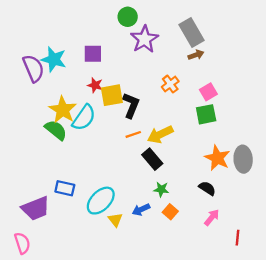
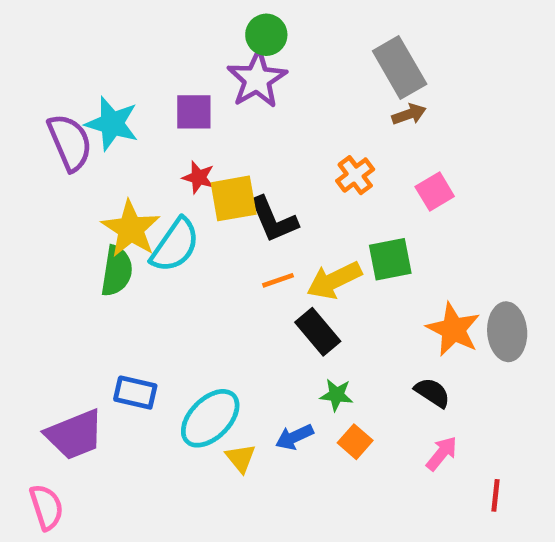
purple star: (144, 39) -> (257, 79), moved
black L-shape: (131, 105) -> (273, 220), turned 135
green square: (206, 114) -> (390, 259), moved
green semicircle: (56, 130) -> (117, 271), turned 60

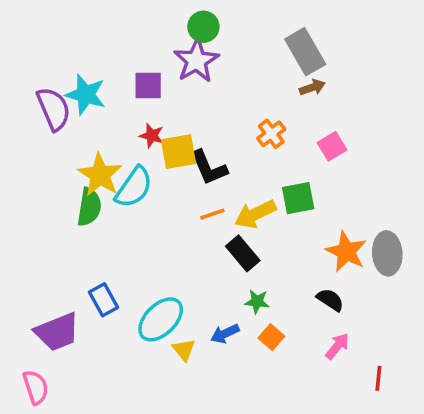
blue rectangle: (135, 393) -> (104, 300), turned 48

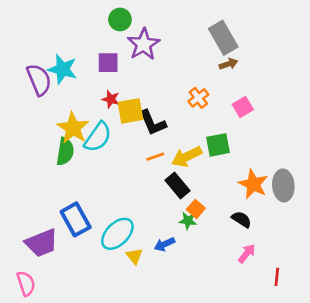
green circle: (203, 27) -> (120, 19), moved
blue rectangle: (104, 300) -> (76, 219), size x1.4
orange square: (271, 337) -> (196, 209), moved

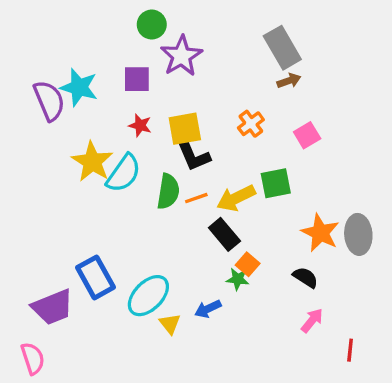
yellow square: (130, 111) -> (185, 129), moved
green semicircle: (65, 151) -> (168, 191), moved

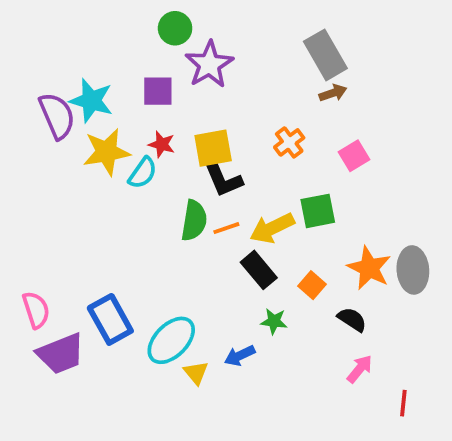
yellow star: (92, 162) -> (107, 152), moved, turned 30
cyan semicircle: (124, 173) -> (143, 173), moved, size x0.7
orange square: (248, 264) -> (312, 285), moved
pink semicircle: (33, 358) -> (36, 310), moved

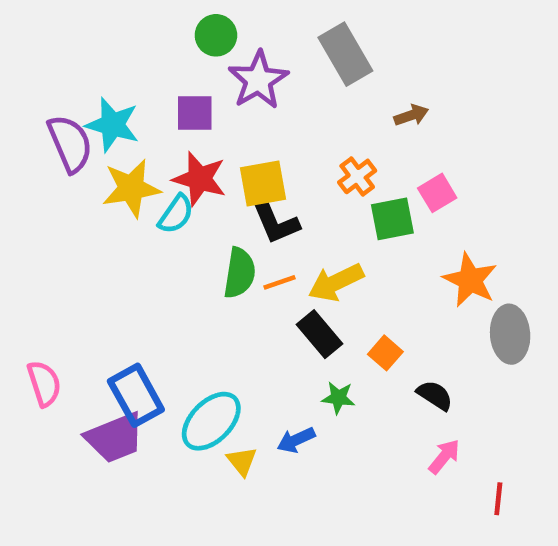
gray rectangle: (325, 55) -> (345, 54), moved
red star: (162, 144) -> (199, 179), size x1.6
green square: (318, 211) -> (392, 219), moved
orange star: (369, 268) -> (470, 280), moved
purple trapezoid: (61, 354) -> (115, 438), moved

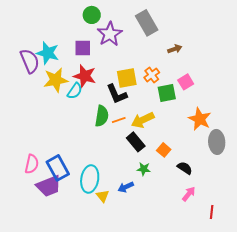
yellow square: (263, 184) -> (127, 78), moved
pink semicircle: (44, 384) -> (32, 164), moved, turned 30
cyan ellipse: (211, 421) -> (90, 179), turned -36

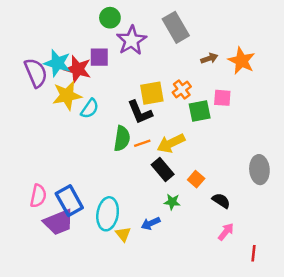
red star: (85, 76) -> (78, 69), moved
pink square: (186, 82) -> (222, 98), turned 35
orange star: (200, 119) -> (241, 61), moved

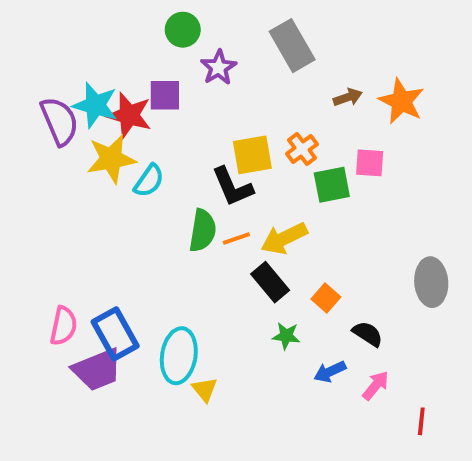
purple star: (131, 40) -> (219, 67), size x0.7
blue arrow: (151, 223) -> (330, 372), moved

